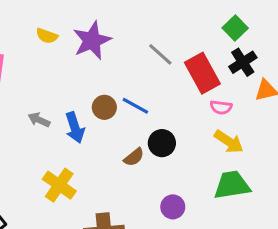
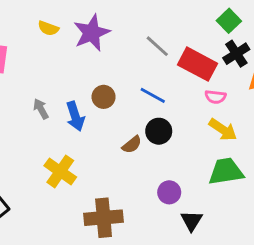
red rectangle: (202, 73) -> (198, 64), turned -33
blue line: (135, 106) -> (153, 95), moved
gray arrow: (39, 120) -> (41, 109), turned 36

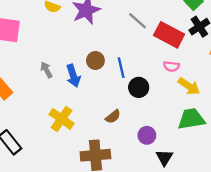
blue line: (153, 95) -> (121, 68), moved, turned 48
pink semicircle: (215, 97) -> (171, 66), moved
brown semicircle: (132, 145) -> (113, 117), moved

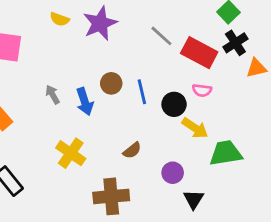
yellow arrow: (189, 86) -> (195, 128), moved
black circle: (139, 87) -> (174, 104), moved

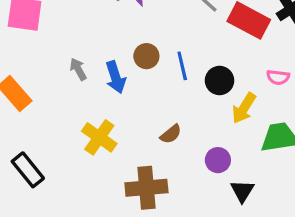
pink semicircle: (202, 90) -> (278, 77), moved
yellow arrow: (195, 128) -> (244, 108), turned 88

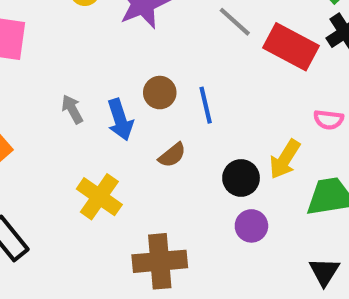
black circle: (220, 80) -> (241, 178), moved
brown semicircle: (171, 134) -> (172, 155), moved
black triangle: (242, 191) -> (324, 272), moved

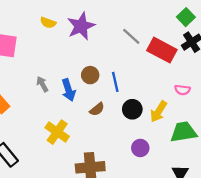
black circle: (241, 178) -> (132, 109), moved

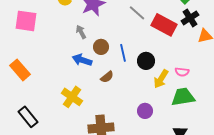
gray arrow: (42, 84) -> (81, 32), moved
blue arrow: (69, 90) -> (82, 60), turned 126
pink semicircle: (182, 90) -> (182, 72), moved
black circle: (132, 109) -> (146, 61), moved

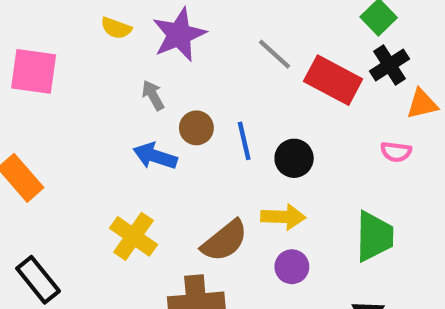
pink semicircle: (182, 72) -> (396, 152), moved
brown semicircle: (107, 77) -> (225, 241), moved, size x1.6
yellow arrow: (161, 79) -> (283, 217), moved, turned -120
green trapezoid: (183, 97) -> (374, 236), turned 100

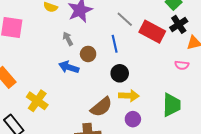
blue line: (244, 141) -> (115, 44), moved
black circle: (294, 158) -> (120, 73), moved
yellow cross: (133, 236) -> (37, 101), moved

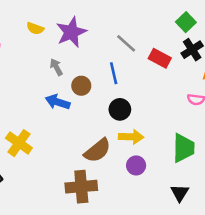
red rectangle: (152, 32) -> (160, 58), size x0.7

